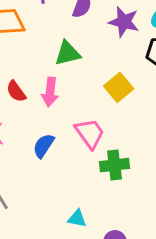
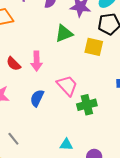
green triangle: (68, 53) -> (64, 33), moved
yellow square: (119, 87) -> (94, 47), moved, turned -30

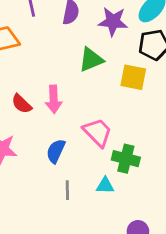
green cross: (87, 105) -> (126, 159), turned 30
gray line: (13, 139) -> (67, 190), moved, turned 40
cyan triangle: (66, 144) -> (105, 185), moved

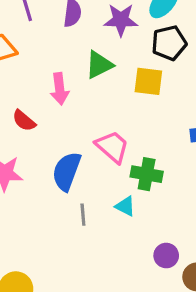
pink arrow: (54, 99) -> (60, 89), moved
blue semicircle: (56, 151) -> (67, 171), size x1.4
cyan triangle: (105, 185) -> (125, 206), turned 30

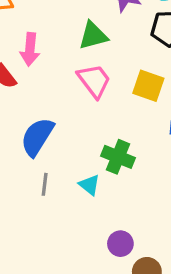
yellow square: (148, 81) -> (148, 86), moved
pink arrow: (60, 89) -> (30, 49), moved
pink trapezoid: (112, 147) -> (94, 81), moved

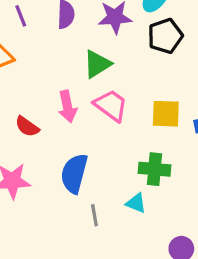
pink arrow: (30, 49) -> (67, 107), moved
yellow square: (148, 86) -> (166, 114), moved

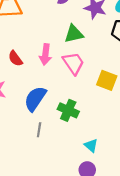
green cross: (154, 169) -> (68, 110), moved
cyan triangle: (136, 203) -> (91, 145), moved

